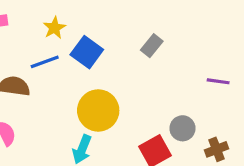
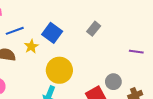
yellow star: (54, 28) -> (31, 46), moved
blue line: (45, 62) -> (15, 31), moved

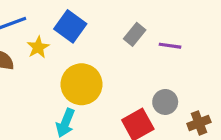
gray rectangle: (94, 29) -> (135, 34), moved
purple line: (136, 52) -> (170, 46), moved

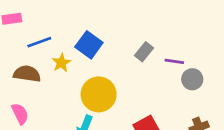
gray circle: (165, 102) -> (192, 79), moved

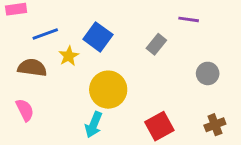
purple line: (174, 61) -> (189, 19), moved

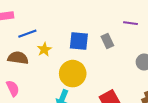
blue square: (98, 37) -> (79, 41), moved, turned -30
gray rectangle: (156, 44) -> (107, 41), turned -64

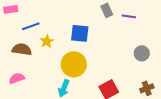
gray rectangle: (107, 41) -> (107, 10), moved
pink semicircle: (13, 88) -> (17, 78), turned -84

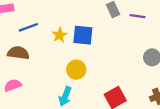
yellow star: (47, 41) -> (60, 35), moved
yellow circle: (74, 64) -> (76, 70), size x0.7

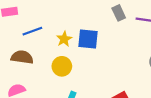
yellow circle: (76, 70) -> (62, 66), moved

